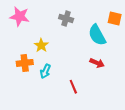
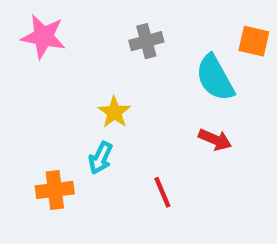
gray cross: (66, 19) -> (146, 41), turned -32
yellow star: (41, 45) -> (114, 112), moved
orange cross: (25, 63) -> (55, 190), moved

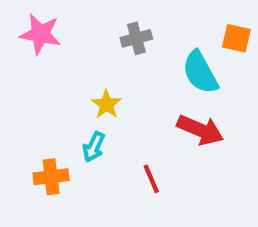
red arrow: (215, 140) -> (200, 130), size x1.5

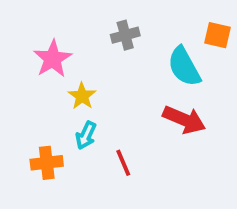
pink star: (40, 34) -> (53, 59), moved, turned 30
yellow star: (106, 104) -> (82, 96), moved
red line: (151, 179) -> (123, 163), moved

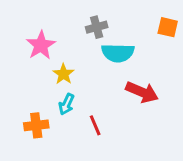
cyan semicircle: (184, 67) -> (118, 53), moved, turned -60

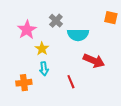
gray cross: (97, 27) -> (56, 21), moved, turned -32
cyan arrow: (66, 104) -> (44, 69), turned -32
red line: (95, 125) -> (71, 82), moved

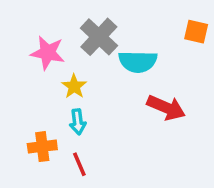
gray cross: (56, 21) -> (99, 37), size x1.5
pink star: (27, 30) -> (48, 53), turned -30
red line: (71, 82) -> (79, 164), moved

